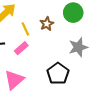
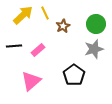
green circle: (73, 13) -> (96, 24), moved
yellow line: (25, 29) -> (45, 13), moved

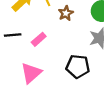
black pentagon: (74, 75) -> (78, 66), turned -30

